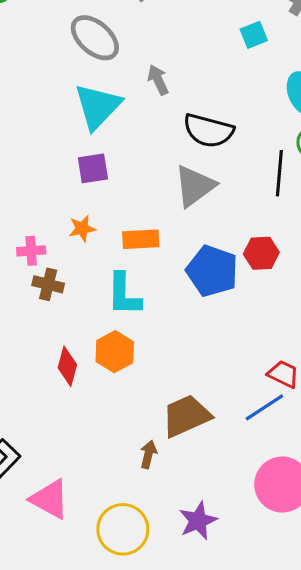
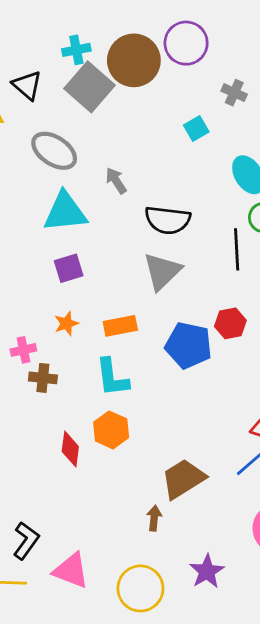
cyan triangle: (98, 106) -> (65, 212), turned 48

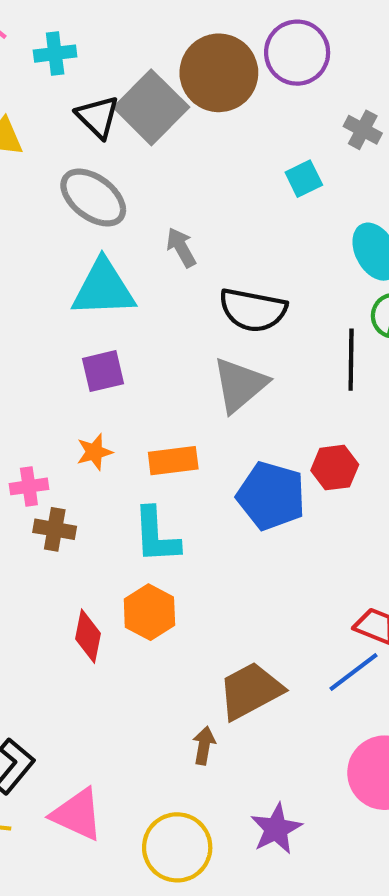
cyan cross: (76, 50) -> (55, 54), moved
black triangle: (27, 85) -> (98, 117), moved

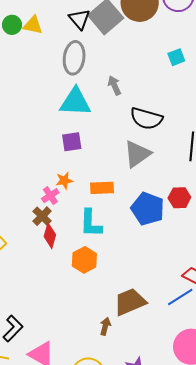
gray ellipse: (93, 198) -> (74, 58), turned 56
pink cross: (29, 486) -> (50, 196), moved, turned -30
brown cross: (55, 529) -> (42, 216), turned 30
red diamond: (88, 636) -> (50, 236), moved

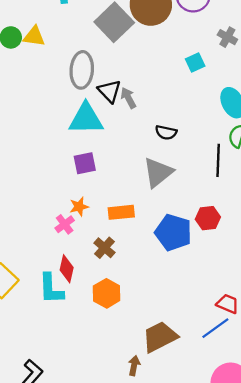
black triangle: (79, 19) -> (109, 91), moved
black semicircle: (146, 118) -> (166, 132), size x0.6
brown cross: (42, 216) -> (104, 248), moved
cyan L-shape: (91, 223) -> (51, 289), moved

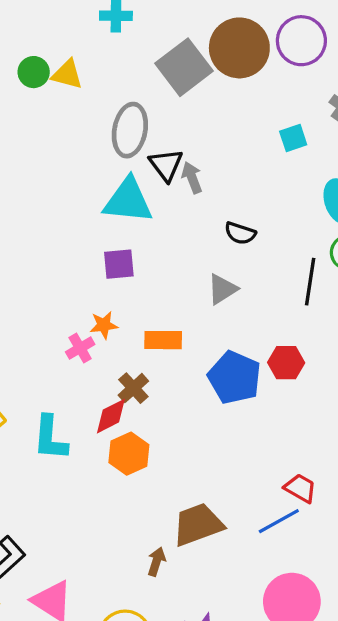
gray triangle: (158, 172) -> (222, 289), size x0.7
red diamond: (67, 269) -> (111, 416), moved, turned 44

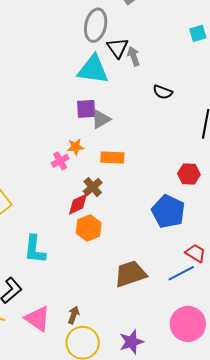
gray triangle: (222, 289) -> (101, 119), moved
blue pentagon: (234, 377) -> (168, 211), moved
cyan L-shape: (50, 438) -> (35, 249), moved
brown arrow: (156, 562) -> (74, 315), moved

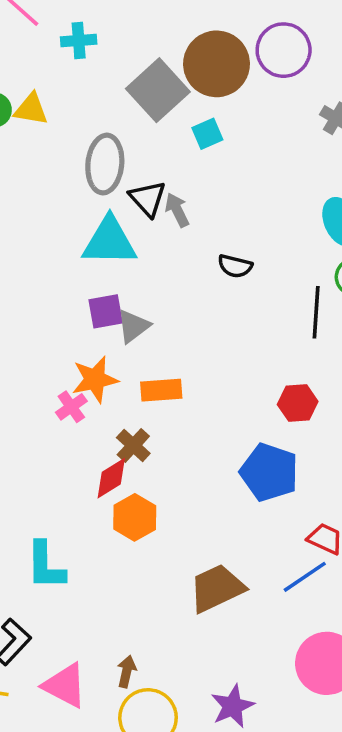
cyan square: (198, 33) -> (207, 134), moved
orange star: (75, 147) -> (95, 379), size x1.5

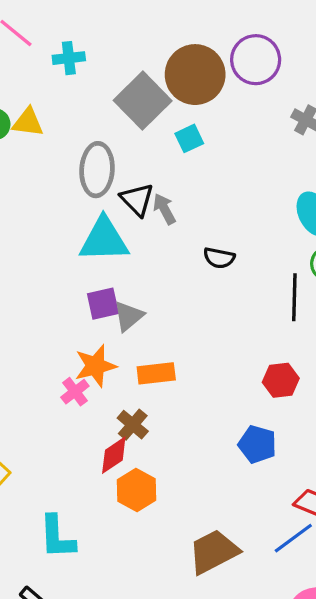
blue pentagon: (269, 472) -> (257, 444), size x0.7

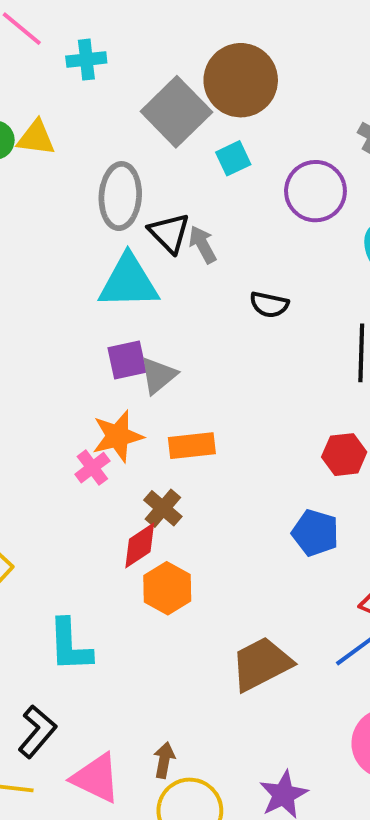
purple circle: (256, 60) -> (315, 191), moved

